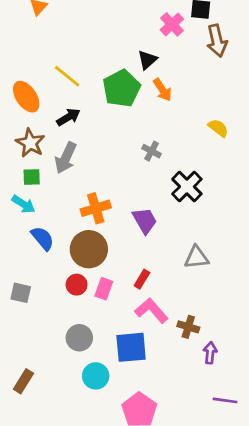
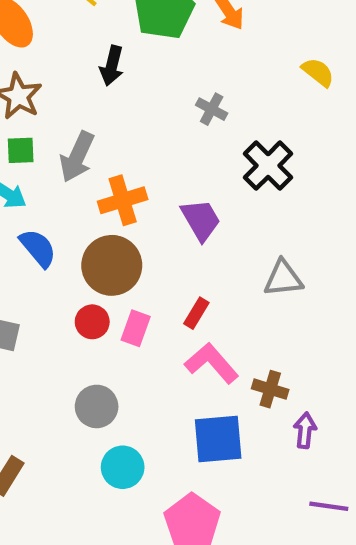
black arrow: (68, 117) -> (112, 66), moved, turned 135
gray arrow: (66, 158) -> (77, 157), moved
blue square: (131, 347) -> (218, 439), moved

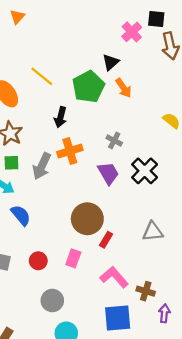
orange cross: (123, 200) -> (70, 151), moved
purple trapezoid: (201, 220) -> (108, 173), moved
brown circle: (112, 265) -> (87, 219), moved
red rectangle: (196, 313) -> (106, 240), moved
red circle: (92, 322) -> (38, 261), moved

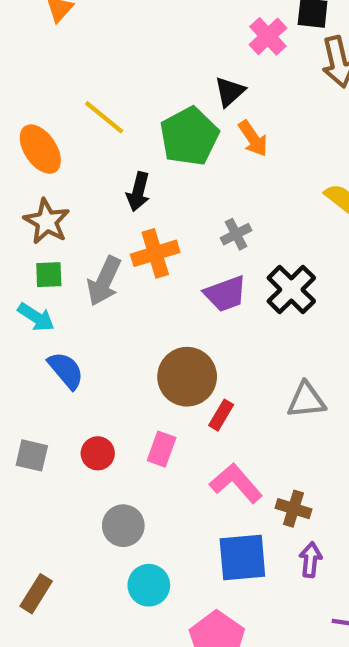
gray cross: (114, 140) -> (236, 234), turned 35
purple trapezoid: (108, 173) -> (225, 294), turned 100
purple arrow: (164, 313) -> (310, 560), moved

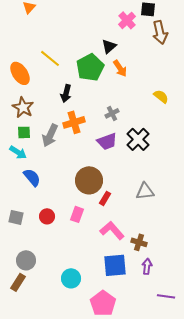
gray circle: (123, 526) -> (26, 260), moved

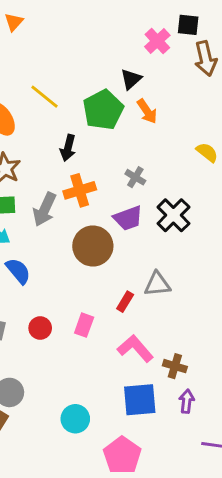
gray cross: (112, 113) -> (135, 177), turned -32
brown circle: (89, 180) -> (93, 246), moved
gray triangle: (145, 191) -> (157, 284), moved

